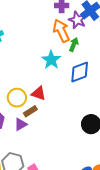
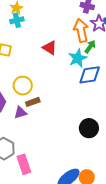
cyan star: (51, 60) -> (78, 58), moved
red triangle: (39, 93) -> (50, 48), moved

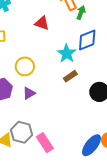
cyan star: (78, 58) -> (67, 53), moved
brown rectangle: (33, 102) -> (70, 76), moved

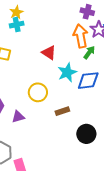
cyan star: (67, 53) -> (67, 72), moved
yellow circle: (25, 66) -> (38, 92), moved

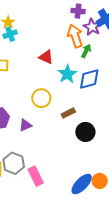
black circle: (86, 134) -> (85, 132), moved

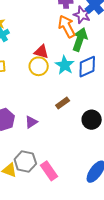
green arrow: (86, 51) -> (80, 39), size x1.6
yellow circle: (41, 98) -> (39, 66), moved
brown rectangle: (68, 113) -> (63, 103), moved

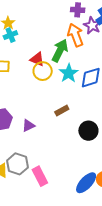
green arrow: (80, 39) -> (60, 50), moved
red triangle: (41, 52) -> (37, 59), moved

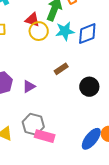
cyan star: (69, 73) -> (65, 31), turned 30
gray hexagon: (17, 164) -> (33, 124), moved
pink rectangle: (40, 176) -> (45, 136), turned -42

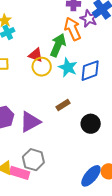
cyan star: (65, 31) -> (68, 67), turned 30
purple triangle: (29, 87) -> (30, 122), size x1.6
pink rectangle: (45, 136) -> (19, 173), moved

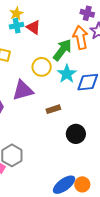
red triangle: (36, 55) -> (33, 27), moved
purple triangle: (30, 122) -> (23, 90), moved

